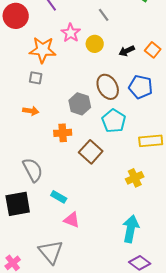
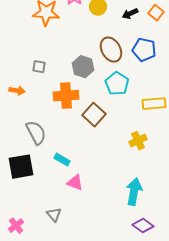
gray square: (36, 78) -> (39, 67), moved
orange arrow: (31, 111) -> (17, 91), moved
orange cross: (63, 133) -> (66, 96), size x1.4
gray triangle: (51, 252) -> (54, 215), size x0.6

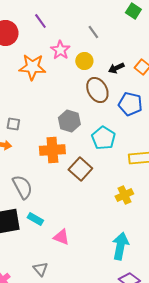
brown ellipse: (111, 50) -> (97, 90), moved
gray square: (39, 67) -> (13, 124), moved
cyan rectangle: (62, 160) -> (35, 219), moved

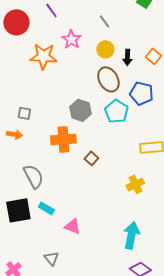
yellow circle: (84, 61) -> (105, 49), moved
black arrow: (116, 68) -> (127, 57), turned -63
cyan pentagon: (103, 138) -> (116, 111), moved
brown square: (80, 169) -> (91, 158), size x0.6

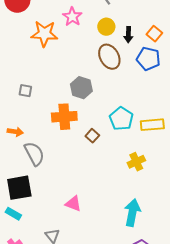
blue pentagon: (141, 93) -> (148, 59), moved
cyan pentagon: (116, 111) -> (121, 119), moved
orange arrow: (14, 134) -> (15, 132), moved
cyan rectangle: (46, 208) -> (13, 214), moved

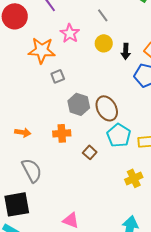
brown ellipse: (109, 57) -> (107, 108), moved
gray square: (25, 91) -> (58, 76), moved, turned -32
orange cross: (64, 117) -> (62, 133), size x0.7
orange arrow: (15, 132) -> (23, 132), moved

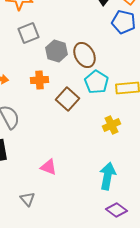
gray square: (58, 76) -> (29, 33), moved, size x1.5
brown square: (90, 152) -> (68, 99), size x1.6

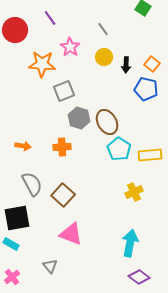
gray square: (29, 33) -> (64, 91), moved
brown square: (68, 99) -> (63, 195), moved
pink triangle: (49, 167) -> (71, 234), size x1.4

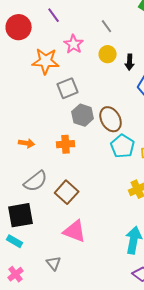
gray semicircle: (32, 184) -> (36, 181), turned 80

